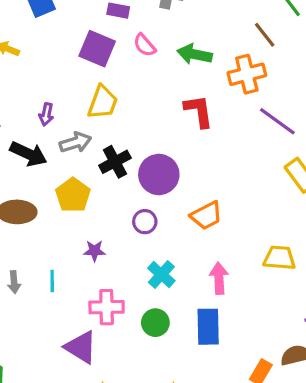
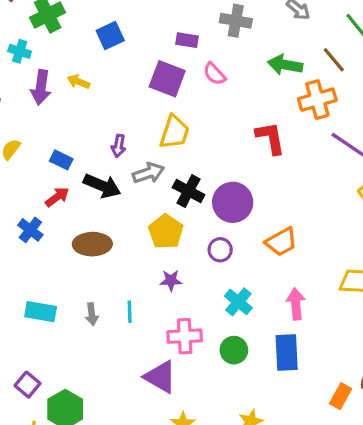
green arrow: (195, 54) -> (285, 65), moved
black cross: (115, 162) -> (189, 191), turned -32
yellow pentagon: (73, 195) -> (166, 232), moved

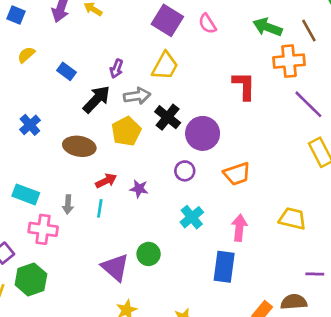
black arrow: (102, 186) -> (96, 99), turned -80
red arrow: (57, 197) -> (106, 181), moved
yellow pentagon: (166, 232) -> (126, 131), moved
pink cross: (185, 336) -> (43, 229), moved
green circle: (234, 350) -> (149, 254), moved

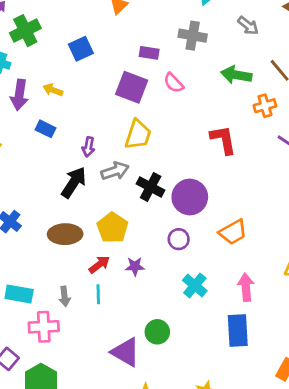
orange cross: (289, 61) -> (265, 106), size x0.7
blue rectangle: (67, 71) -> (46, 129), moved
yellow pentagon: (126, 131) -> (112, 228), moved

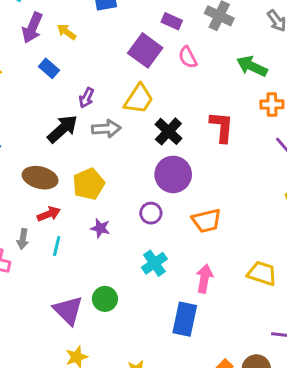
black cross: (151, 187) -> (168, 131), moved
red arrow: (99, 264) -> (49, 214), moved

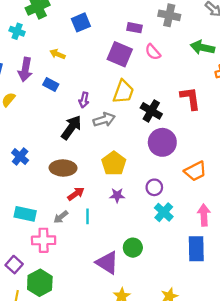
purple arrow: (32, 28) -> (25, 70), moved
yellow pentagon: (89, 184) -> (114, 163), moved
purple circle: (151, 213) -> (154, 187), moved
gray arrow: (23, 239) -> (61, 217), turned 56

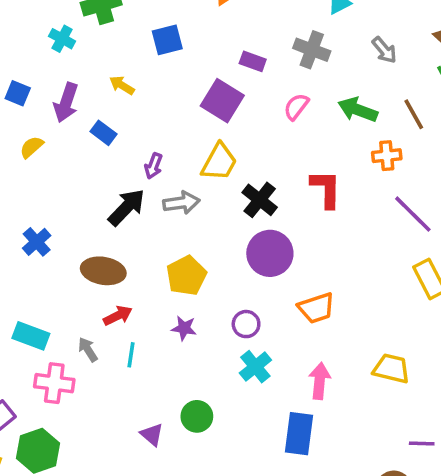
pink semicircle: (153, 52) -> (296, 107), moved, turned 70
gray arrow: (61, 217) -> (88, 349), turned 88
purple triangle: (107, 263) -> (152, 435), size x0.6

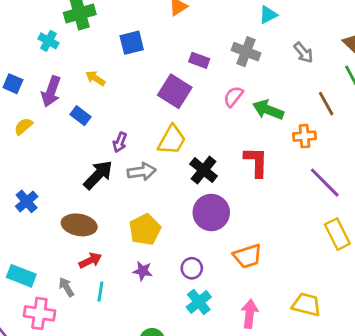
green arrow: (358, 110) -> (268, 110), moved

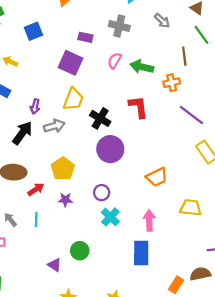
brown line: (326, 104) -> (184, 56), turned 30
orange trapezoid: (248, 256) -> (157, 177), moved
red arrow: (90, 260) -> (36, 189), moved

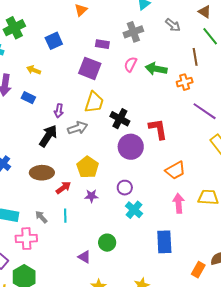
gray cross: (119, 26) -> (133, 32), turned -30
red L-shape: (138, 107) -> (158, 129), moved
pink arrow: (149, 220) -> (179, 203), moved

